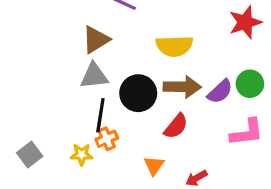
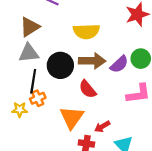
red semicircle: (176, 126) -> (88, 89), turned 102
orange triangle: (154, 166) -> (72, 117), size x1.6

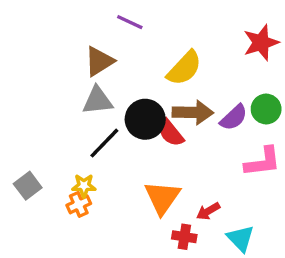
yellow semicircle: (86, 31) -> (184, 68), turned -45
black line: (33, 81) -> (104, 143), turned 35
red semicircle: (88, 89) -> (171, 133), moved
orange cross: (38, 98) -> (79, 204), moved

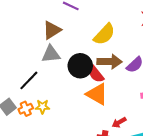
black line: (104, 143) -> (29, 80), moved
orange triangle: (162, 198) -> (97, 94), moved, turned -35
orange cross: (79, 204) -> (26, 109), moved

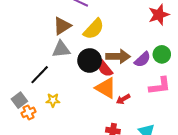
yellow semicircle: (104, 34) -> (94, 29), moved
orange cross: (26, 109) -> (28, 112), moved
red arrow: (119, 122) -> (123, 99), moved

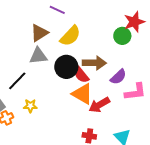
green circle: (162, 54) -> (122, 36), moved
purple semicircle: (142, 59) -> (118, 77), moved
red arrow: (123, 99) -> (99, 105), size x1.5

